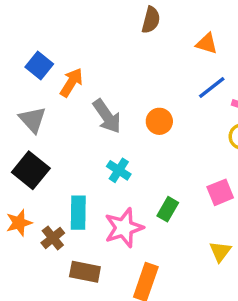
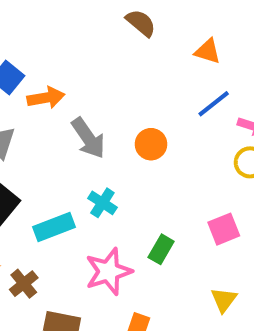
brown semicircle: (151, 20) -> (141, 23), turned -64
orange arrow: (71, 82) -> (46, 98), turned 48
cyan rectangle: (78, 213) -> (54, 227), moved, turned 68

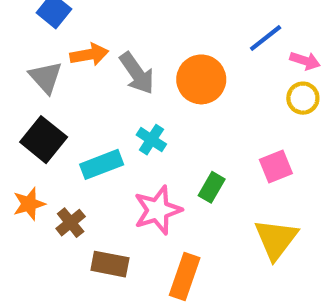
orange arrow: (46, 98) -> (89, 55), moved
orange circle: (151, 144) -> (201, 79), size x1.5
yellow triangle: (224, 300) -> (276, 239), size x1.6

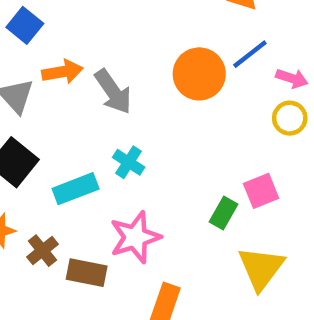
orange circle: (201, 79) -> (199, 74), moved
green rectangle: (212, 187) -> (223, 213), moved
brown rectangle: (110, 264) -> (87, 273), moved

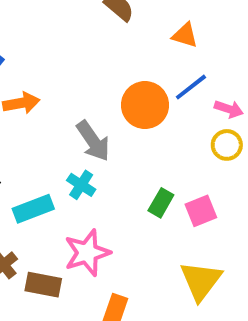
gray arrow: (113, 92) -> (93, 141), moved
green rectangle: (223, 213) -> (161, 203), moved

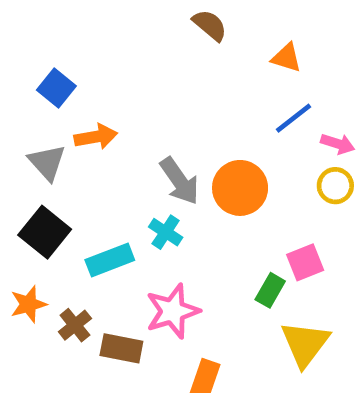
orange circle: (145, 105) -> (240, 188), moved
green rectangle: (161, 203) -> (270, 290), moved

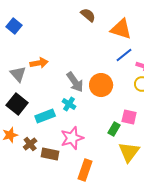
orange triangle: (287, 58) -> (121, 29), size x1.6
blue square: (56, 88) -> (14, 26), moved
pink square: (305, 262) -> (129, 117), turned 35

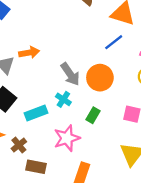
blue line: (124, 55) -> (114, 42), moved
green rectangle: (114, 129) -> (93, 115), moved
brown rectangle: (50, 154) -> (36, 167), moved

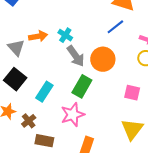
cyan cross: (63, 99) -> (65, 35), moved
cyan rectangle: (36, 113) -> (44, 92), turned -36
green rectangle: (93, 115) -> (82, 86), moved, size x1.5

